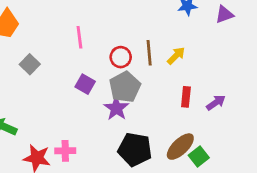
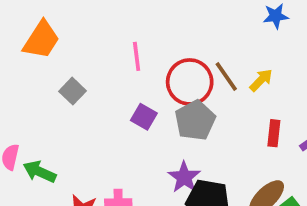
brown line: (149, 53) -> (226, 76), turned -30
red circle: (121, 57) -> (190, 82), size x1.6
purple star: (116, 108) -> (184, 177), moved

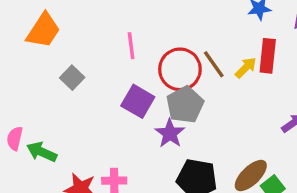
purple square: (144, 117) -> (138, 101), size x1.4
red rectangle: (274, 133) -> (268, 56), moved, size x1.4
purple star: (184, 177) -> (170, 133), moved

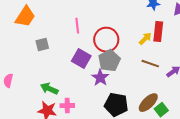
brown line: (214, 64) -> (150, 64), moved, turned -36
gray square: (72, 78) -> (42, 45), turned 32
green arrow: (42, 152) -> (49, 89), moved

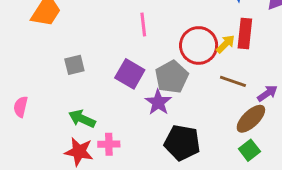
pink line: (77, 26) -> (143, 25), moved
red circle: (106, 40) -> (199, 45), moved
gray square: (42, 45) -> (74, 65), moved
brown ellipse: (148, 103) -> (251, 119), moved

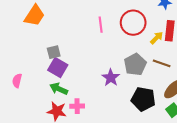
red circle: (199, 45) -> (133, 23), moved
purple square: (130, 74) -> (58, 67), moved
gray pentagon: (172, 77) -> (135, 64), moved
black pentagon: (182, 143) -> (143, 99), moved

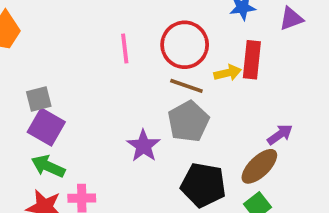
yellow arrow: (157, 38) -> (228, 73), turned 32
brown line: (162, 63) -> (186, 86), moved

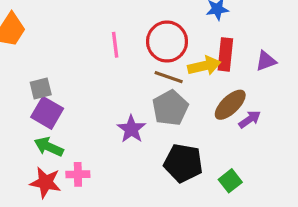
purple triangle: (291, 19) -> (266, 61), moved
yellow arrow: (228, 73) -> (204, 66), size x1.4
brown ellipse: (259, 166) -> (230, 105), moved

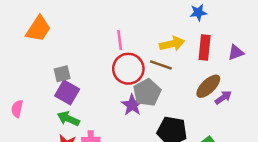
red circle: (167, 42) -> (128, 69), moved
yellow arrow: (204, 66) -> (172, 44), moved
gray pentagon: (170, 108) -> (147, 92), moved

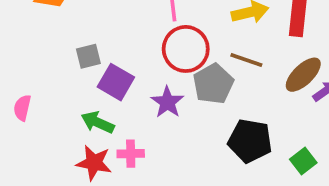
brown line: (161, 65) -> (246, 60), moved
purple square: (67, 92) -> (116, 82), moved
purple star: (132, 105) -> (167, 102), moved

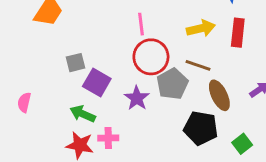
brown ellipse: (303, 75) -> (219, 95), moved, turned -72

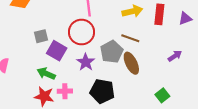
red circle: (151, 57) -> (81, 32), moved
brown ellipse: (219, 95) -> (131, 63), moved
black pentagon: (201, 128) -> (102, 91), moved

